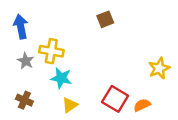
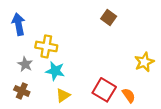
brown square: (105, 19) -> (109, 18), moved, turned -32
gray star: (26, 61) -> (25, 64), moved
orange semicircle: (142, 105) -> (129, 95), turned 80

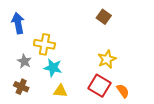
yellow star: (144, 62) -> (107, 59), moved
yellow triangle: (63, 95) -> (60, 91), turned 40

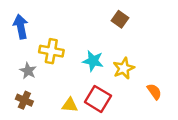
cyan star: (53, 68) -> (93, 61), moved
red square: (100, 86) -> (98, 99), moved
orange semicircle: (123, 91) -> (154, 92), moved

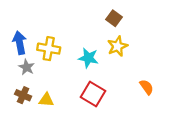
blue arrow: (21, 27) -> (20, 43), moved
yellow star: (124, 68) -> (117, 46), moved
yellow triangle: (70, 105) -> (46, 100), moved

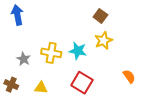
blue arrow: (20, 43) -> (17, 15), moved
yellow cross: (49, 49) -> (51, 53), moved
brown cross: (23, 95) -> (11, 85), moved

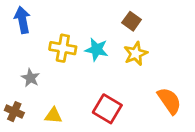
cyan star: (78, 51) -> (97, 49), moved
yellow cross: (51, 53) -> (63, 48), moved
orange semicircle: (129, 76) -> (169, 101), size x1.5

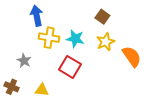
blue arrow: (22, 20) -> (37, 16), moved
orange semicircle: (169, 101) -> (132, 56), moved
red square: (107, 109) -> (70, 67), moved

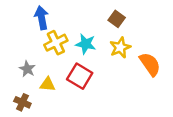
yellow cross: (49, 38) -> (56, 43), turned -36
brown cross: (11, 87) -> (22, 102), moved
yellow triangle: (42, 90) -> (48, 84), moved

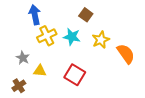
brown square: (117, 19) -> (86, 15), moved
red square: (80, 76) -> (75, 75), moved
brown cross: (22, 102) -> (19, 86), turned 32

